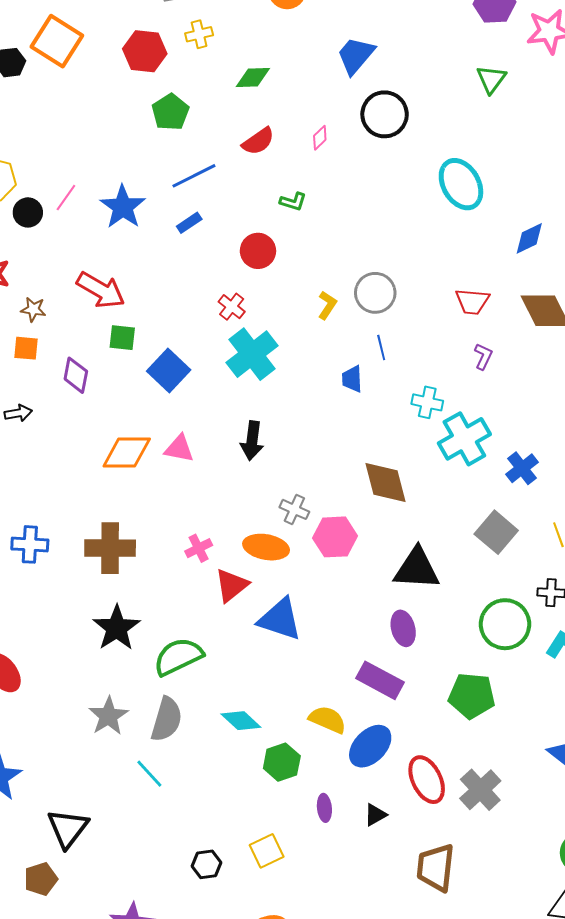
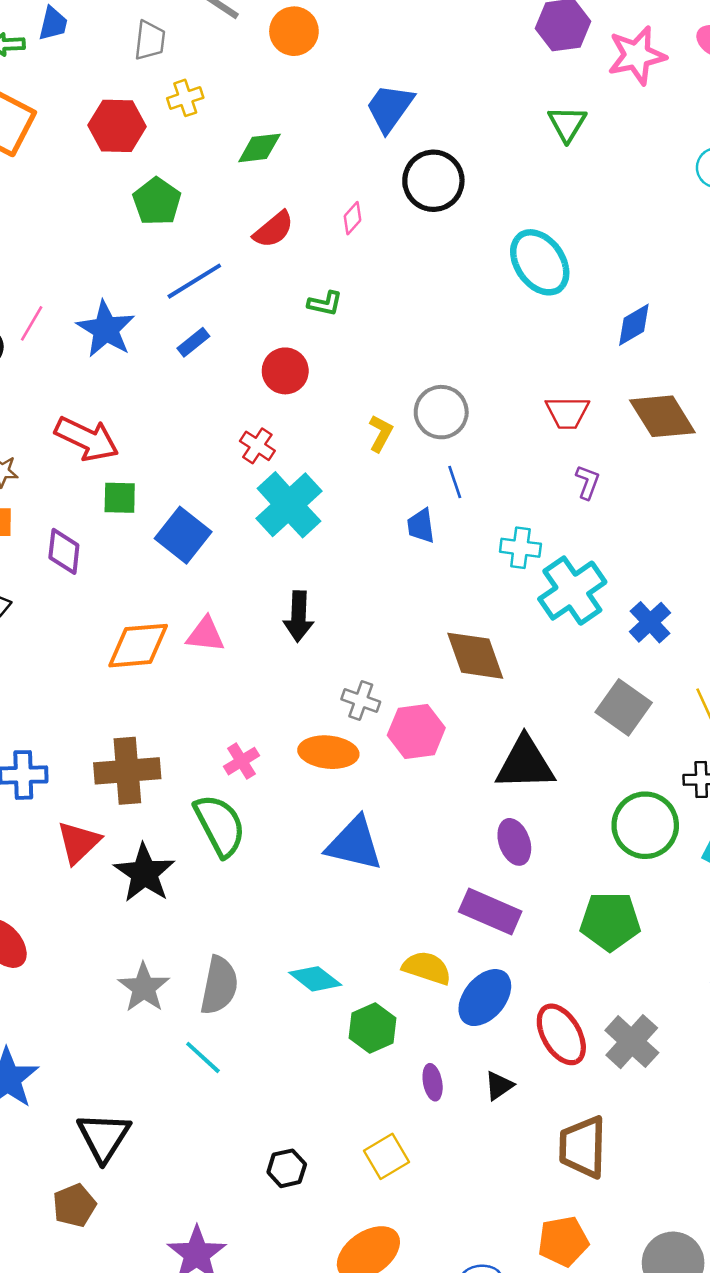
red triangle: (232, 585) -> (79, 842), moved
green semicircle: (178, 657) -> (220, 825), moved, turned 93
yellow square: (267, 851) -> (387, 1156), moved

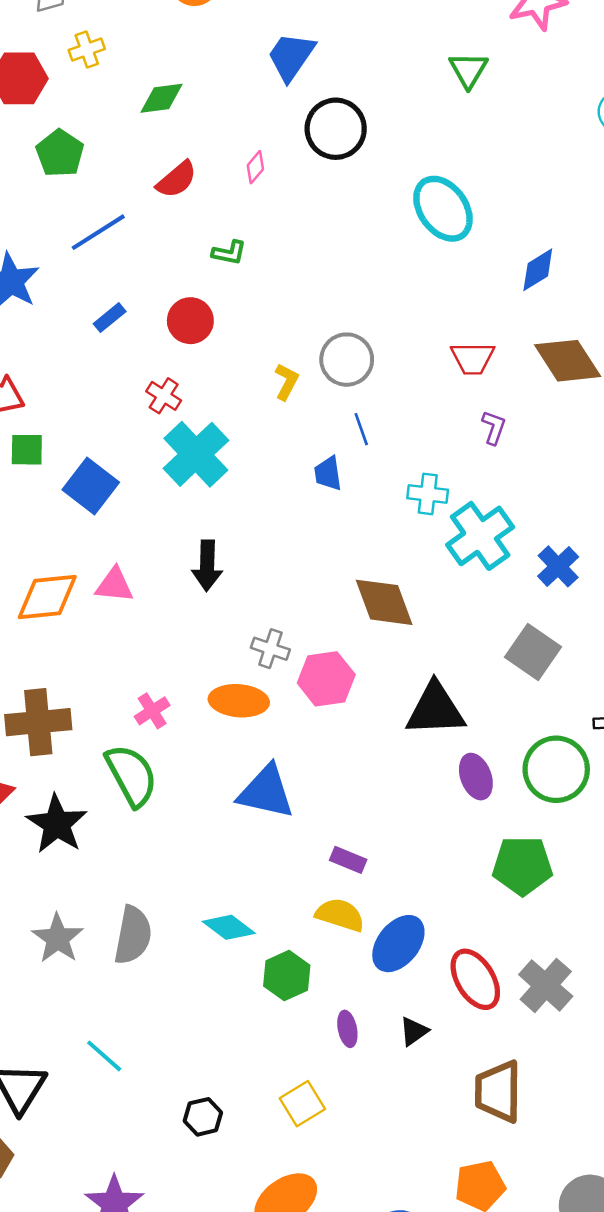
blue rectangle: (193, 342) -> (110, 318), moved
purple ellipse: (514, 842) -> (476, 777), moved
purple rectangle: (490, 912) -> (348, 860), moved, size x0.6
cyan line: (203, 1057) -> (104, 1056), moved

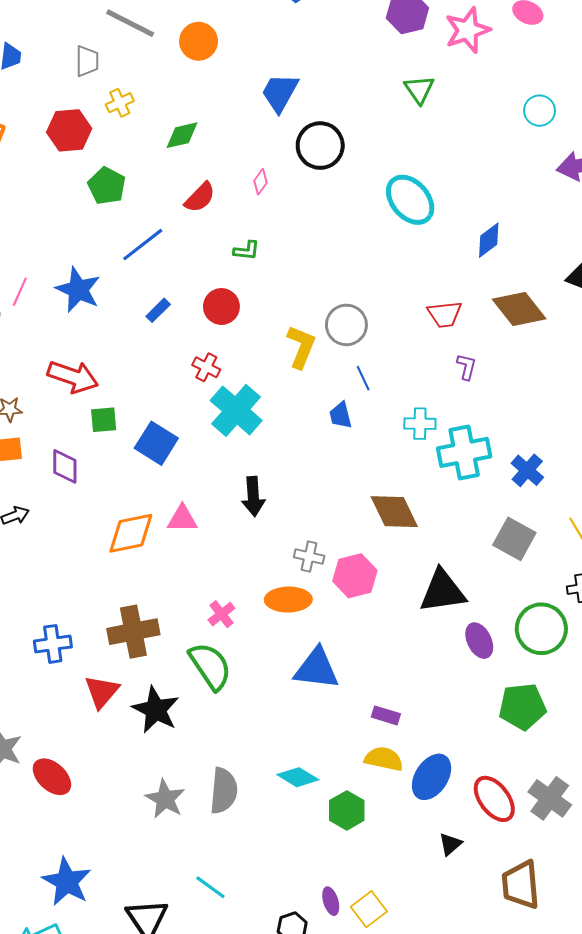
yellow L-shape: (286, 382) -> (301, 347), size x1.5
cyan cross: (480, 536) -> (464, 452), turned 30
purple ellipse: (347, 1029) -> (331, 901), moved

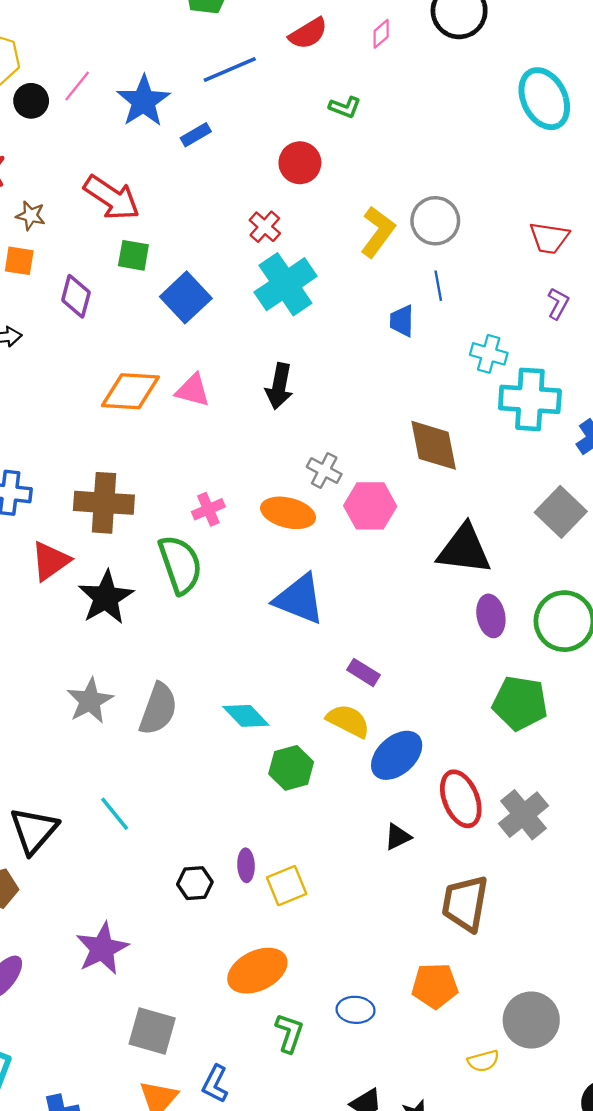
blue rectangle: (158, 310) -> (196, 135), moved

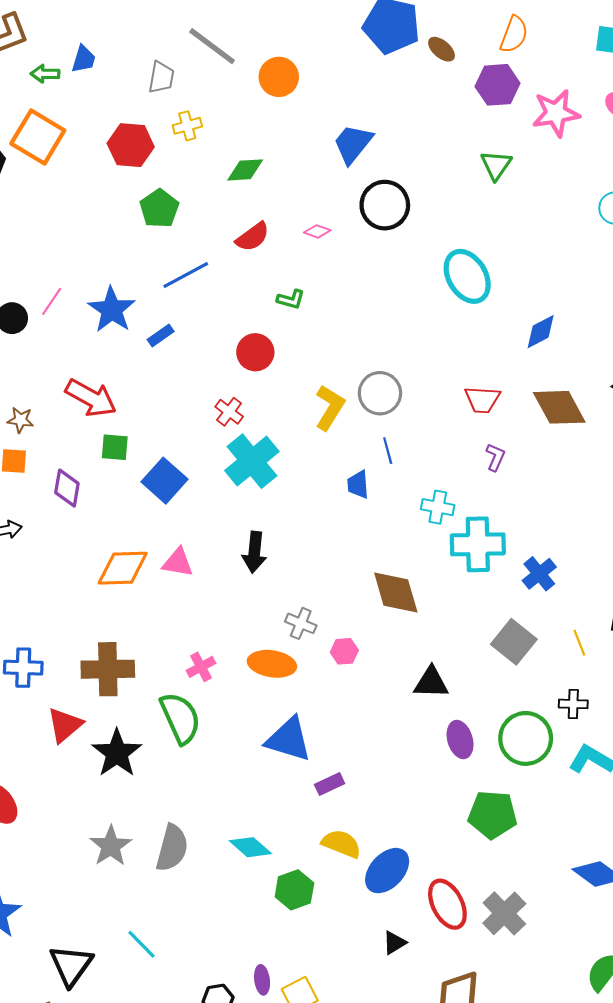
pink diamond: (381, 34) -> (317, 231), turned 65
pink hexagon: (370, 506) -> (344, 651), size x0.6
black triangle: (464, 549) -> (431, 683), size x0.7
purple rectangle: (363, 672) -> (330, 784), moved, turned -52

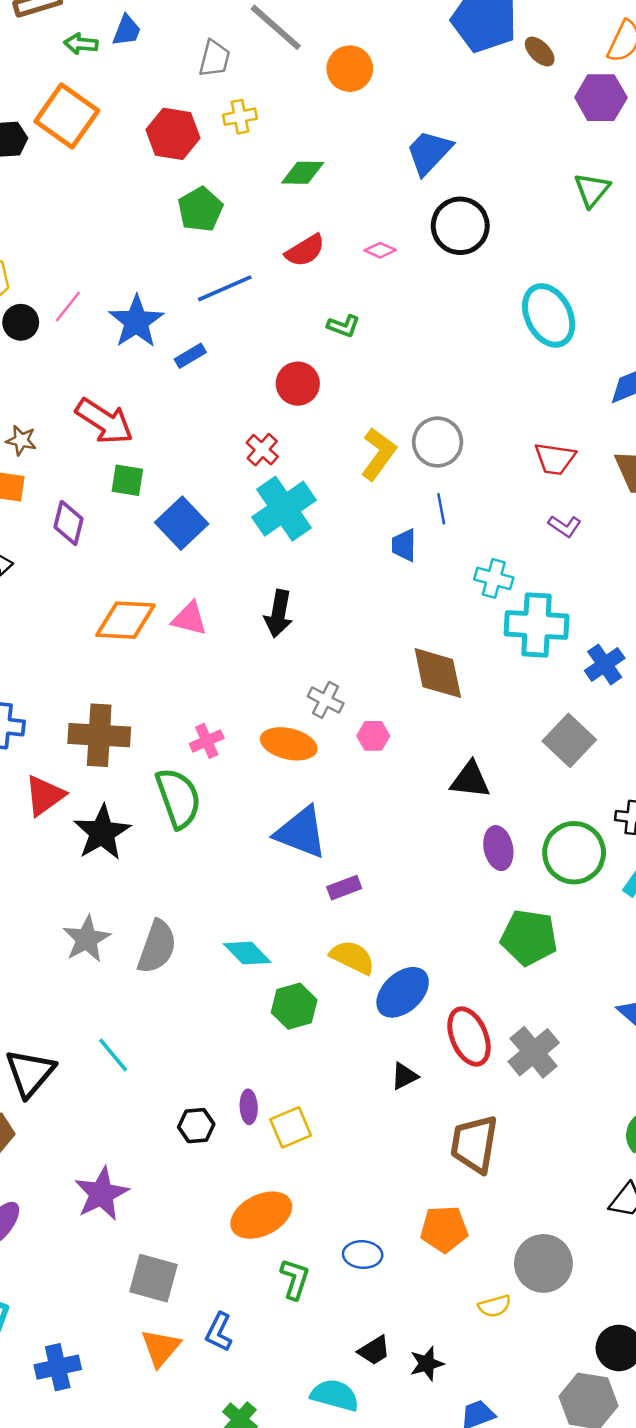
purple L-shape: (495, 457) -> (565, 526), turned 96

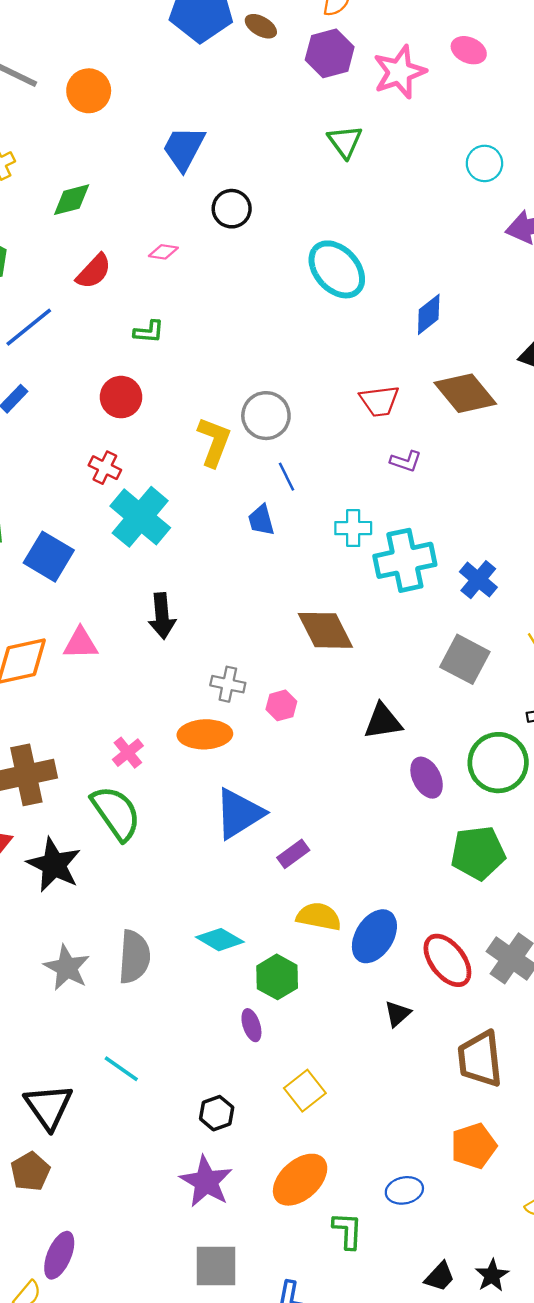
black circle: (460, 226) -> (232, 209), size x0.7
blue triangle: (301, 832) -> (239, 814), turned -38
purple ellipse: (249, 1107) -> (251, 1025), moved
purple star: (101, 1194) -> (206, 1182), moved

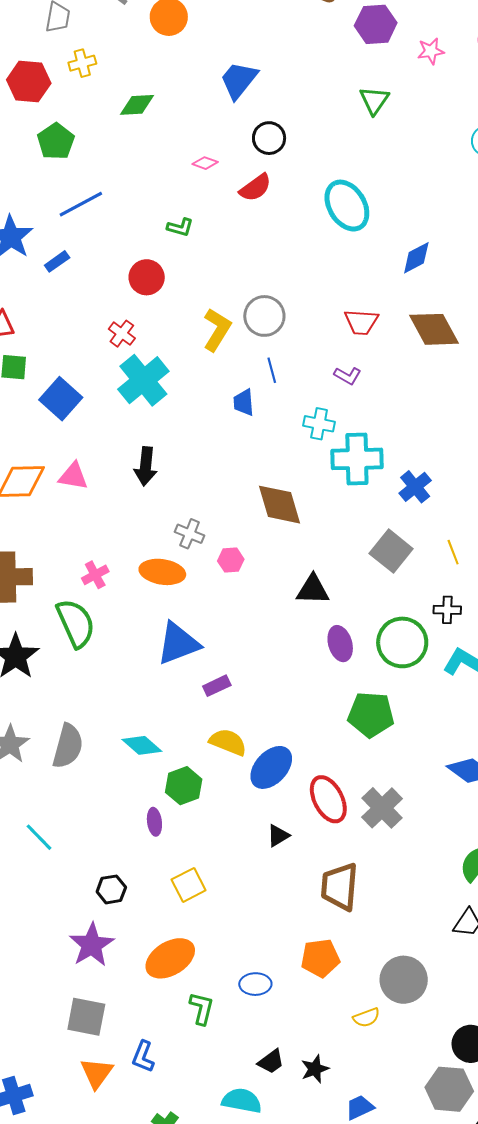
pink star: (399, 72) -> (431, 51), size x0.6
red semicircle: (94, 271) -> (255, 188), moved
purple L-shape: (406, 461) -> (348, 376), moved

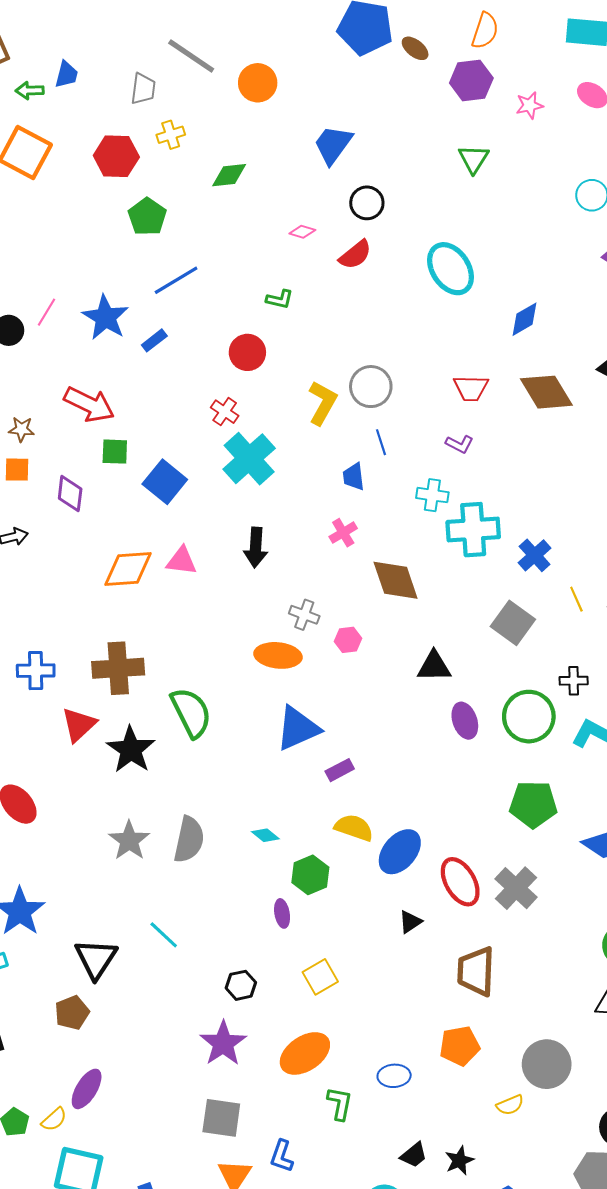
yellow line: (453, 552) -> (576, 599), moved
pink cross: (95, 575) -> (343, 533), moved
green pentagon: (371, 715) -> (533, 804), moved
cyan diamond: (142, 745) -> (265, 835), size x0.7

